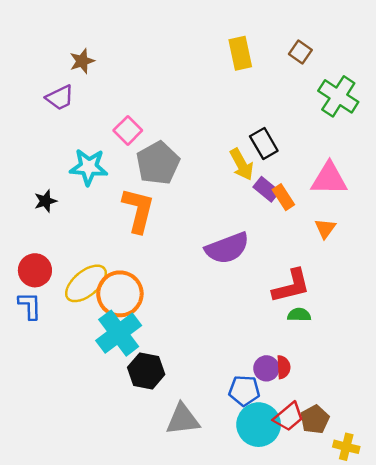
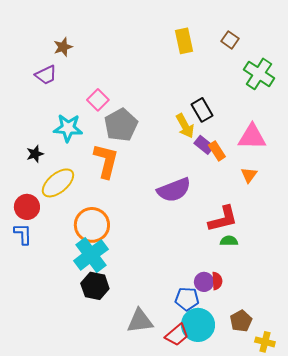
yellow ellipse: (86, 283) -> (58, 183), moved
black hexagon: (146, 371) -> (95, 286), moved
red trapezoid: (289, 417) -> (177, 335), moved

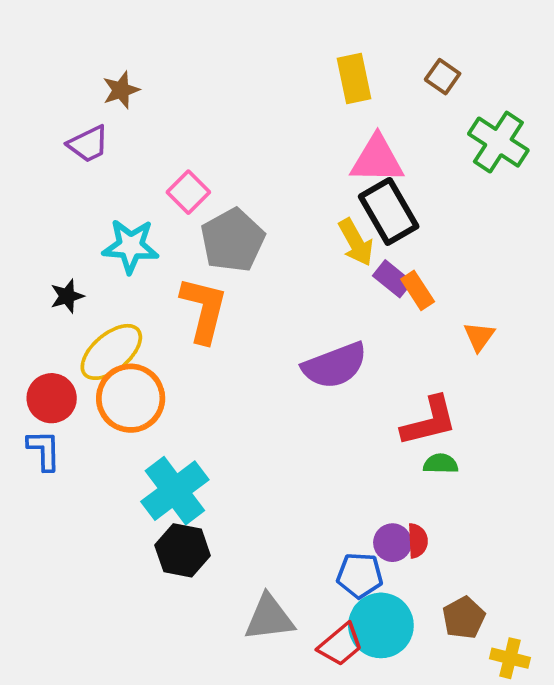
black rectangle: (202, 110) -> (389, 211), size x1.4
pink triangle: (252, 137) -> (377, 159), moved
orange circle: (92, 225) -> (131, 398), moved

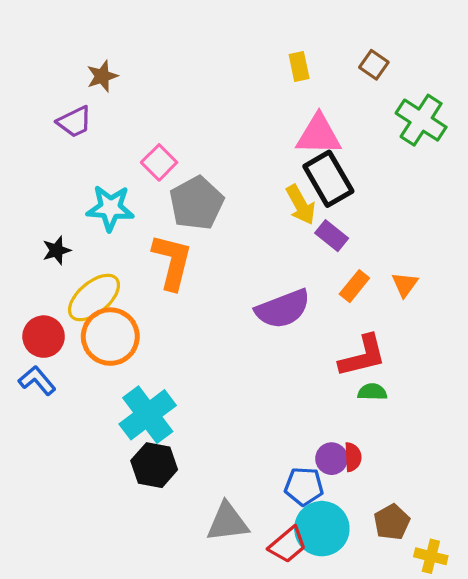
yellow rectangle: (354, 79) -> (299, 66), size x0.7
orange rectangle: (418, 290) -> (354, 286), moved, turned 72
blue L-shape: (44, 450) -> (37, 381), turned -39

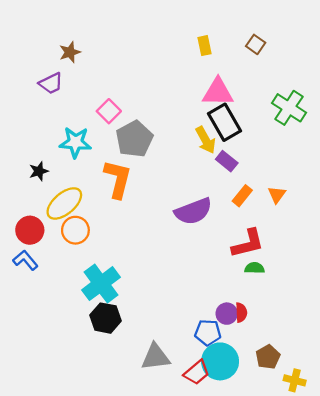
green cross: (421, 120) -> (289, 108), moved
orange circle: (110, 337) -> (75, 230), size x0.7

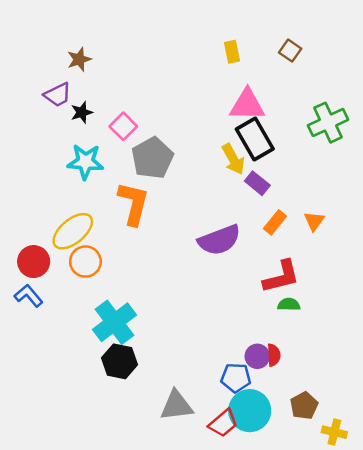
green cross: (289, 108) -> (328, 123), turned 32
black star: (39, 171) -> (82, 112), moved

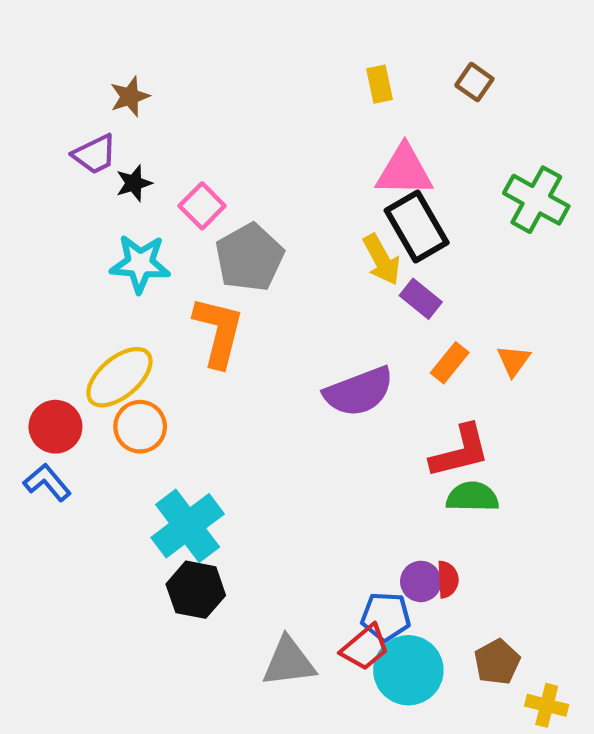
green cross: (328, 123) -> (536, 200), turned -36
green semicircle: (289, 304) -> (472, 497), size x1.4
red trapezoid: (223, 423) -> (365, 648), moved

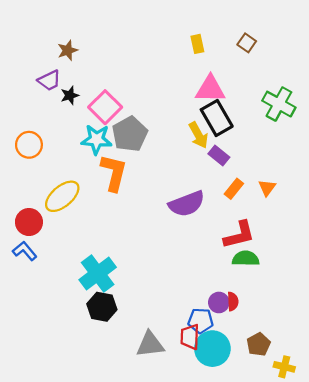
pink square: (202, 206) -> (105, 107), size x1.4
cyan star: (140, 264) -> (97, 139), moved
orange circle: (140, 427) -> (29, 145), moved
red trapezoid: (365, 648) -> (190, 337), turned 132

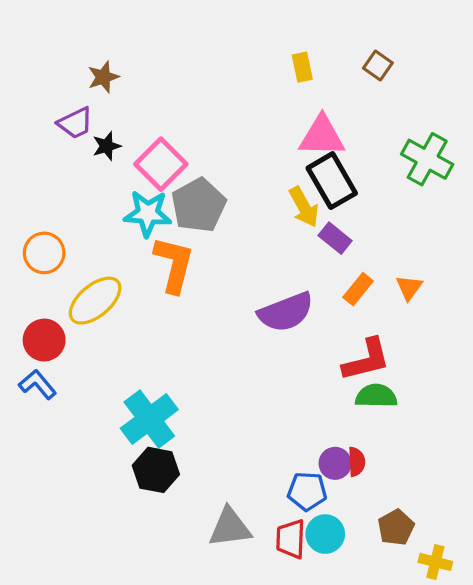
orange circle: (29, 145) -> (44, 253), moved
red trapezoid: (190, 337) -> (291, 539), moved
cyan circle: (212, 349) -> (325, 534), size x0.7

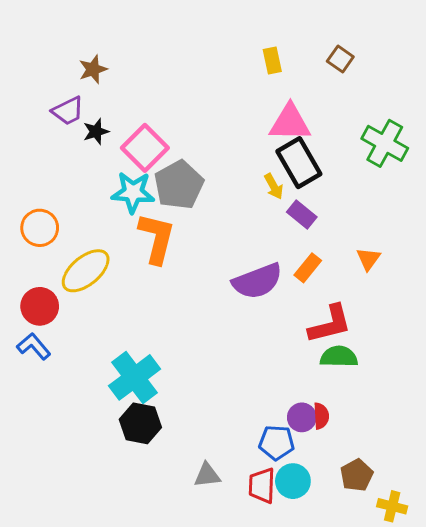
yellow arrow: (304, 207) -> (274, 186), size x0.7
orange rectangle: (358, 289) -> (308, 268), moved
gray triangle: (230, 527) -> (207, 475), size x0.7

